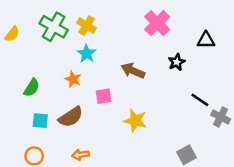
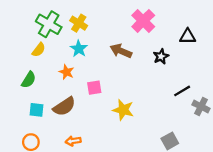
yellow semicircle: (12, 34) -> (39, 50), moved
brown arrow: (133, 71) -> (121, 51), moved
black line: (200, 100) -> (182, 91), turned -66

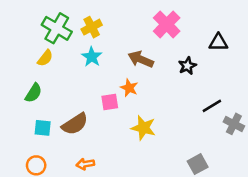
yellow cross: (79, 23) -> (92, 27), turned 30
orange star: (66, 72) -> (129, 88), moved

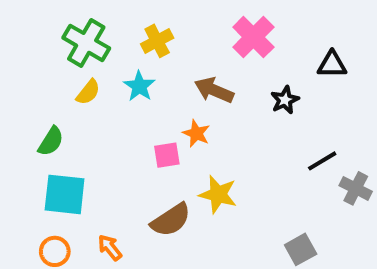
yellow cross: (92, 27) -> (157, 41), moved
yellow semicircle: (45, 58) -> (88, 92), moved
brown semicircle: (75, 124) -> (171, 220), moved
cyan square: (43, 128) -> (65, 194), size x1.6
orange arrow: (85, 164) -> (110, 247), moved, turned 60

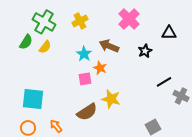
cyan star: (139, 86) -> (84, 54), moved
green semicircle: (51, 141) -> (26, 42), moved

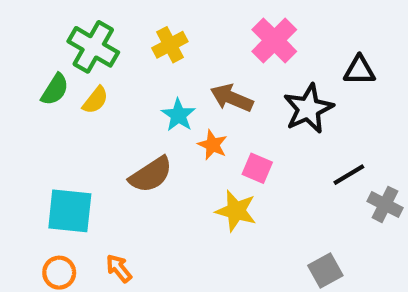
black star: (145, 51) -> (308, 109), size x1.6
pink square: (85, 79) -> (257, 168), moved, turned 32
brown semicircle: (87, 112) -> (151, 175), moved

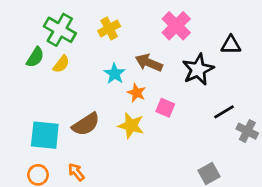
brown semicircle: (151, 175) -> (86, 124), moved
yellow star: (236, 211) -> (131, 126), moved

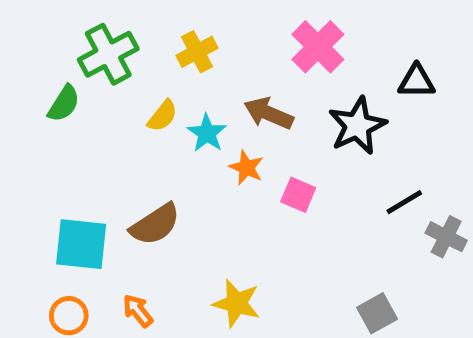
green cross: (60, 30) -> (108, 54), turned 32
yellow semicircle: (61, 64) -> (163, 116), moved
yellow star: (131, 126) -> (236, 303), moved

